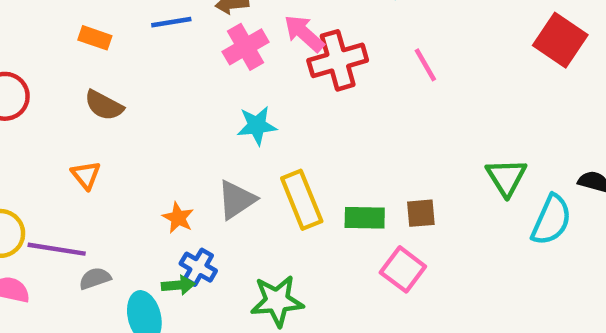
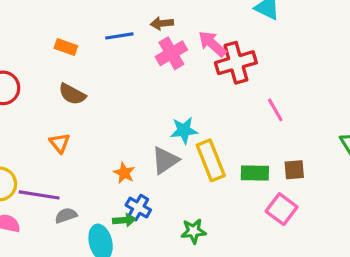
pink line: (425, 65) -> (275, 110), moved
cyan star: (257, 126) -> (184, 130), moved
green star: (277, 301) -> (193, 231), size x0.7

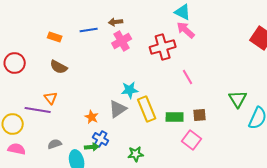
pink arrow: (212, 44) -> (186, 30), moved
purple line: (39, 195) -> (38, 110), moved

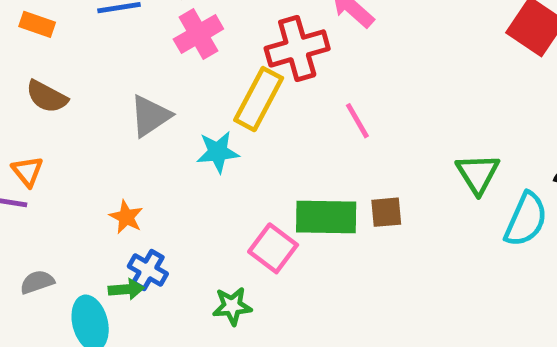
gray triangle: (118, 109) -> (150, 116), moved
yellow rectangle: (147, 109) -> (259, 99), moved, turned 50
green rectangle: (175, 117) -> (326, 217), size x1.4
pink square: (192, 140) -> (273, 248), moved

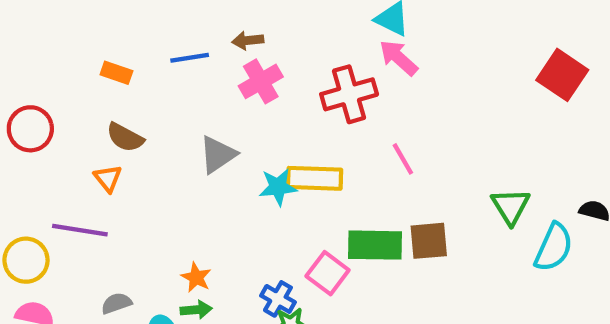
yellow rectangle: (259, 99) -> (315, 178), moved, turned 64
orange triangle: (27, 171) -> (108, 178), moved
brown square: (386, 212) -> (429, 241), size x1.4
orange star: (126, 217) -> (196, 277), moved
blue cross: (148, 270) -> (278, 299), moved

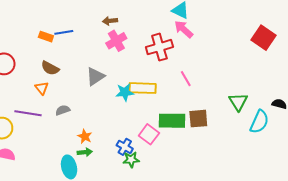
blue line: (190, 58) -> (64, 32), moved
gray semicircle: (116, 303) -> (63, 110), moved

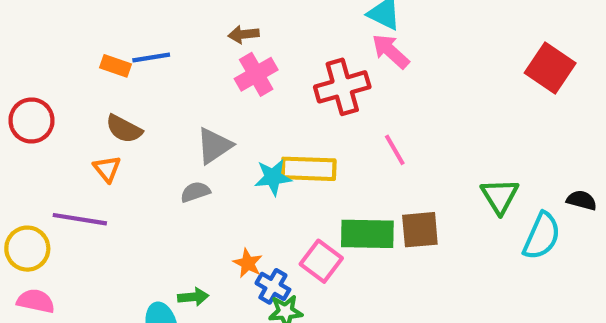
gray semicircle: (63, 110) -> (195, 192), moved
orange star: (85, 136) -> (248, 263), moved

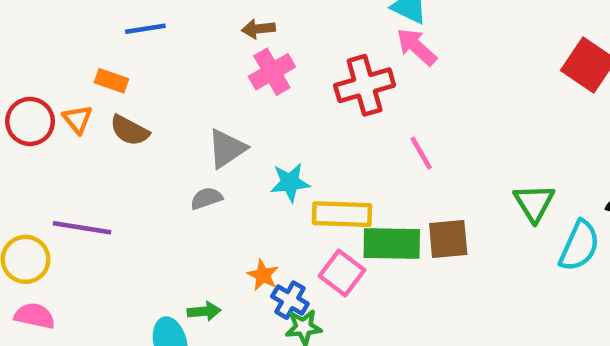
blue line: (151, 58) -> (145, 29), moved
orange rectangle: (115, 66) -> (111, 81), moved
orange triangle: (107, 169) -> (78, 119), moved
yellow rectangle: (309, 169) -> (342, 214), moved

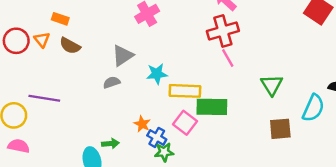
red cross: (365, 85) -> (223, 31), moved
green triangle: (534, 203) -> (272, 85), moved
brown square: (448, 239) -> (280, 129), moved

